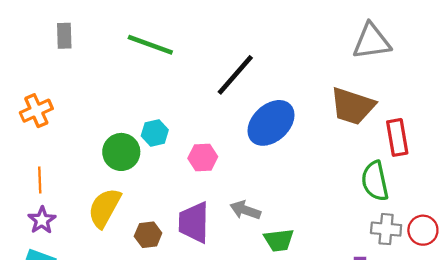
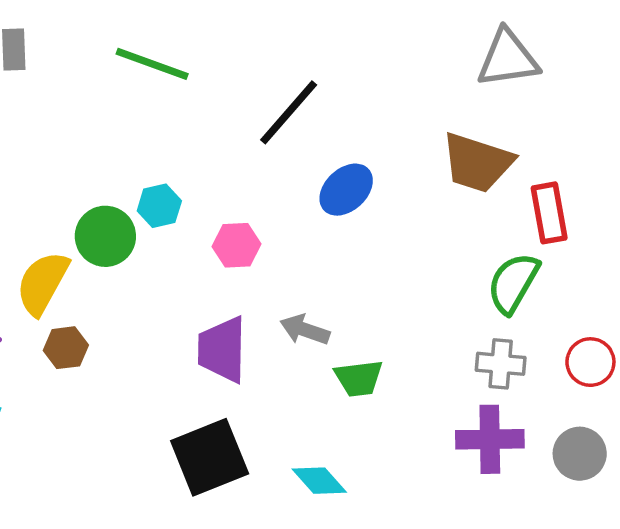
blue ellipse: (271, 123) -> (346, 190), size x0.7
green semicircle: (375, 181) -> (513, 283), turned 42
yellow semicircle: (104, 208) -> (43, 283), moved
gray cross: (386, 229) -> (501, 364), moved
brown hexagon: (148, 235) -> (66, 348), moved

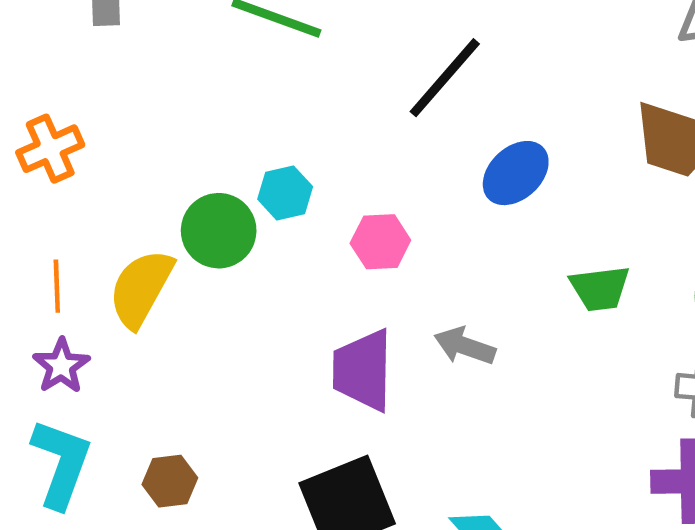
brown hexagon: (66, 348) -> (170, 481), moved
green trapezoid: (359, 378) -> (600, 288), moved

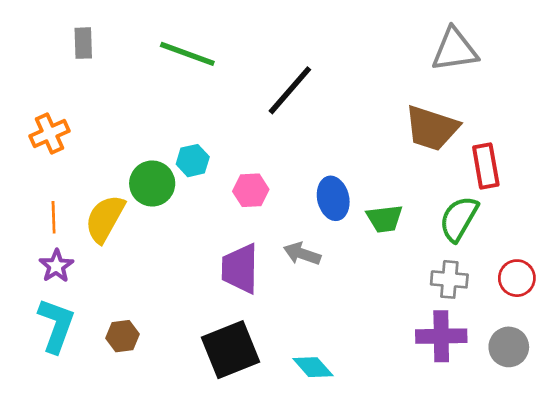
blue ellipse: (516, 173) -> (333, 198), moved, turned -60

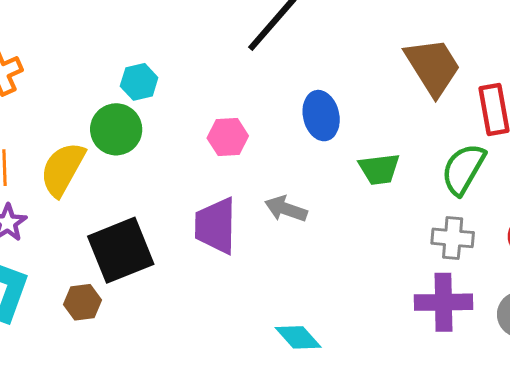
brown trapezoid: (432, 128) -> (433, 67), turned -140
cyan hexagon: (193, 161) -> (139, 82), moved
blue ellipse: (333, 198) -> (321, 116), moved
black square: (231, 350) -> (121, 250), moved

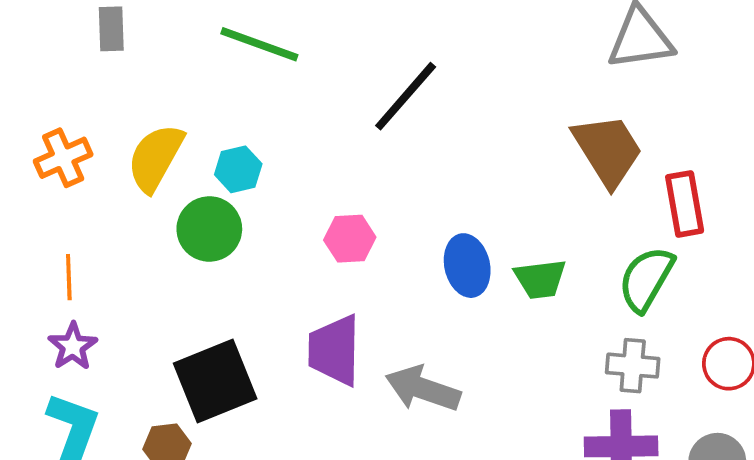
blue ellipse: (321, 116) -> (467, 266), moved
yellow semicircle: (63, 169) -> (155, 158), moved
gray arrow: (286, 209) -> (423, 389), moved, size x1.4

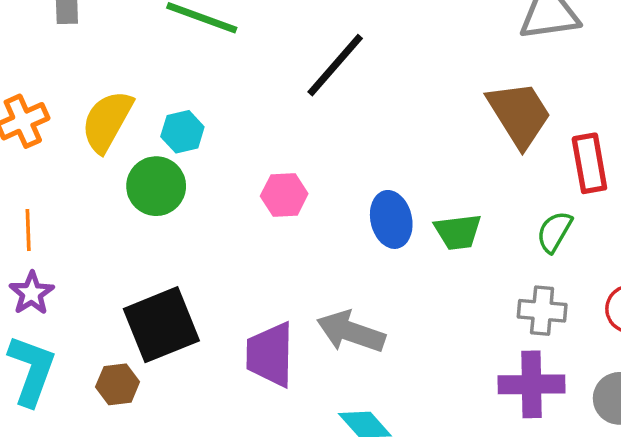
green semicircle: (646, 279) -> (554, 232), size x0.7
purple trapezoid: (334, 350) -> (270, 355), moved

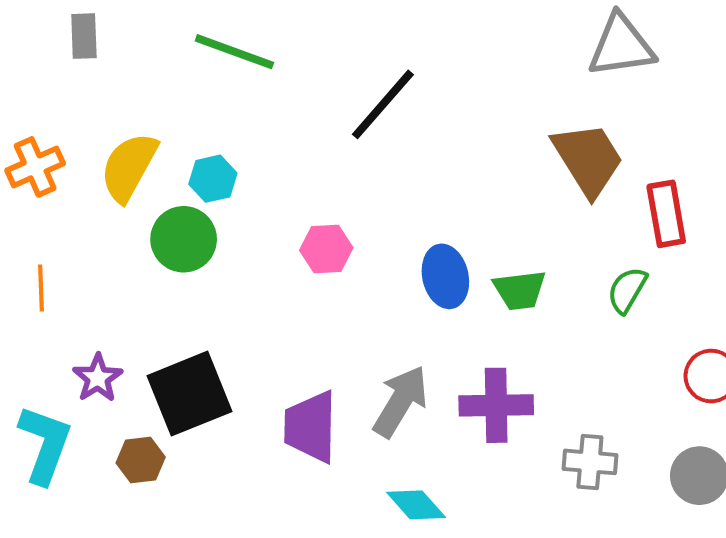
purple star: (32, 293) -> (98, 378), moved
gray cross: (542, 311) -> (590, 462), moved
gray arrow: (351, 332) -> (400, 401), turned 102
purple cross: (532, 384) -> (496, 405), moved

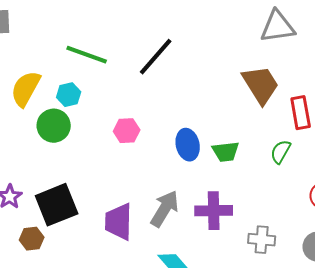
green line: (234, 52) -> (87, 55), moved

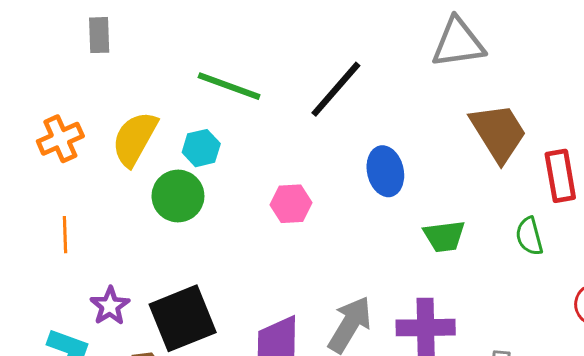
gray triangle: (278, 27) -> (458, 43), moved
blue ellipse: (188, 145) -> (385, 171), moved
green semicircle: (281, 152) -> (529, 236), turned -45

